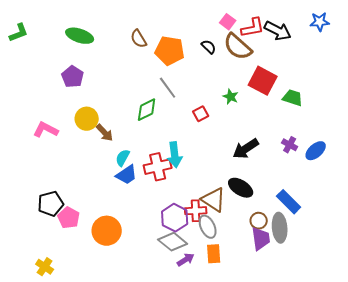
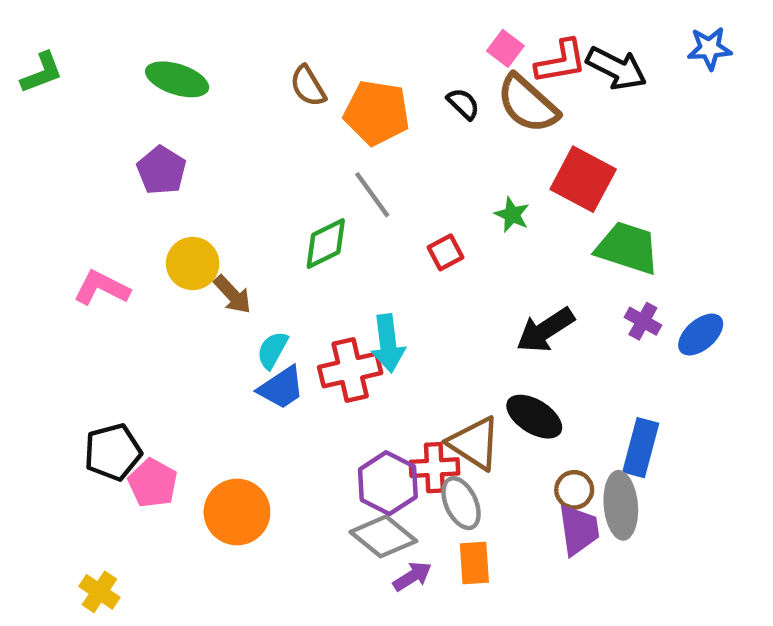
green trapezoid: (293, 98) -> (627, 248), moved, size x1.4
blue rectangle: (289, 202) -> (641, 448), turned 60

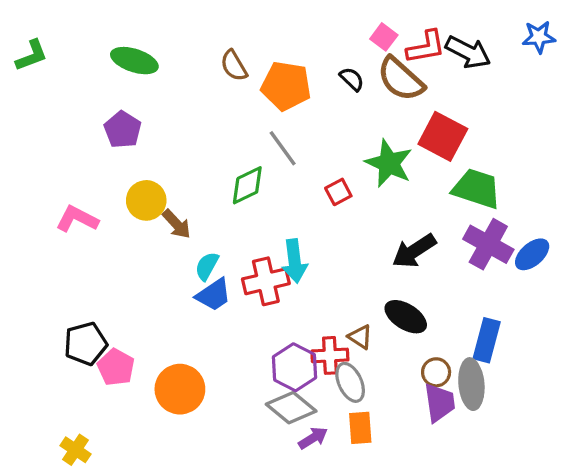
green star: (512, 215) -> (389, 163), size x1.8
purple cross: (643, 321) -> (488, 244), size x1.8
brown triangle: (474, 443) -> (360, 337), size x0.6

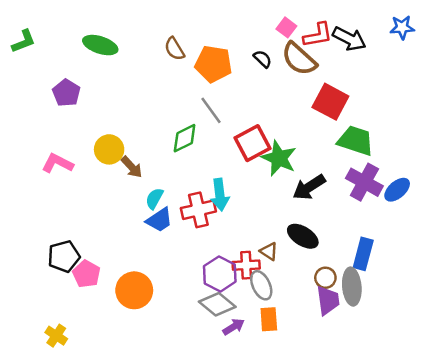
purple pentagon: (123, 130) -> (66, 93), moved
green star: (389, 163) -> (279, 158), moved
red square: (338, 192) -> (252, 143), size x1.8

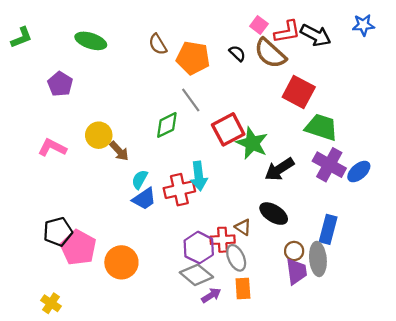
pink pentagon: (86, 274) -> (78, 248), size x1.4

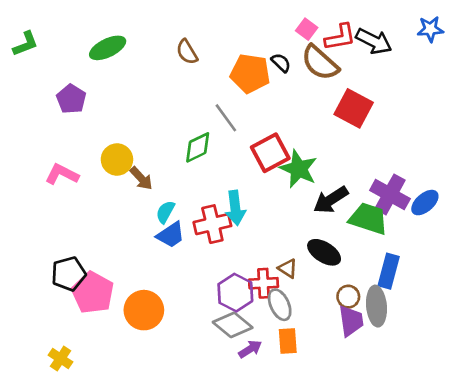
green ellipse: (91, 41) -> (108, 48), turned -44
orange pentagon: (193, 58) -> (250, 73), moved
green trapezoid: (321, 127) -> (368, 219), moved

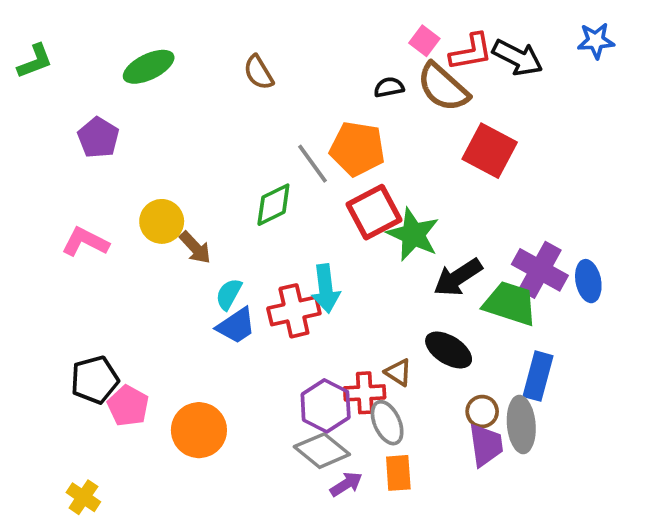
black semicircle: (281, 63) -> (389, 87), turned -55
orange pentagon: (250, 73) -> (357, 149), moved
blue ellipse: (425, 203) -> (588, 281), turned -60
pink pentagon: (93, 293) -> (128, 406), size x0.7

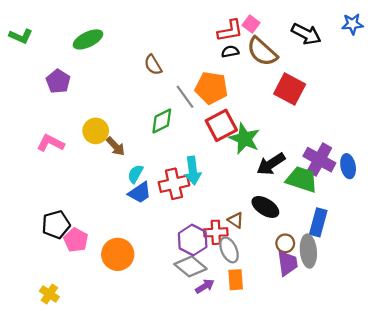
red L-shape: (471, 52) -> (230, 31), moved
green L-shape: (35, 61) -> (21, 36), turned 45
brown semicircle: (259, 72) -> (153, 65), moved

